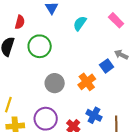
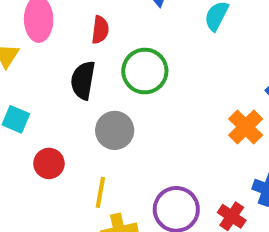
gray circle: (55, 83) -> (115, 130), moved

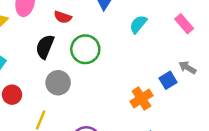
red semicircle: (100, 30) -> (63, 17), turned 90

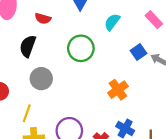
green circle: (85, 49) -> (81, 48), moved
blue square: (168, 80) -> (138, 52), moved

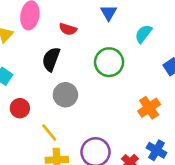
yellow line: (27, 113) -> (49, 132), turned -60

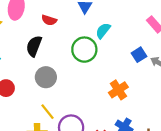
cyan semicircle: (143, 34) -> (103, 31), moved
yellow line: (49, 132) -> (47, 112), moved

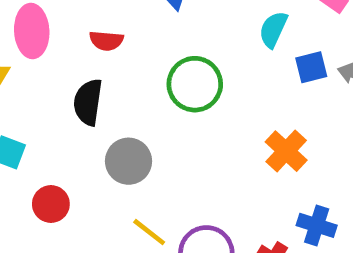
cyan semicircle: (103, 31) -> (273, 29), moved
blue square: (139, 55) -> (311, 67), turned 32

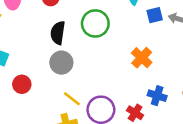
black semicircle: (88, 102) -> (58, 33), moved

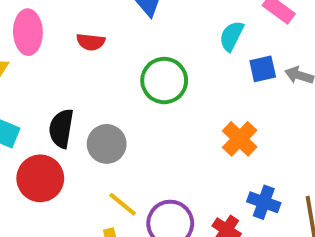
black semicircle: (58, 33) -> (61, 128), moved
red circle: (22, 84) -> (40, 178), size x1.5

